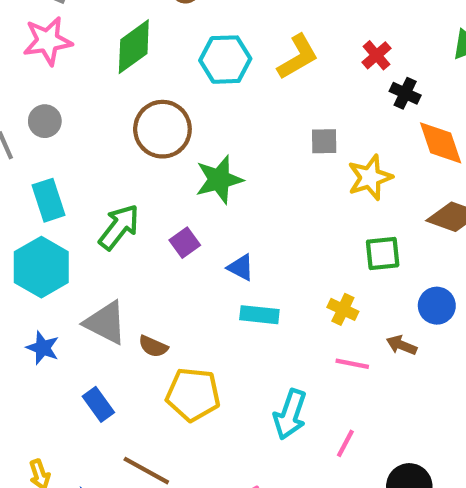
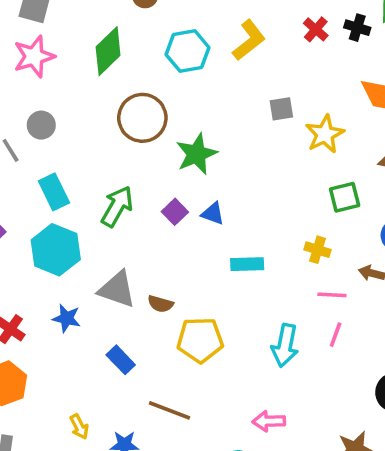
black cross: (405, 93) -> (357, 28), moved
blue triangle: (241, 267) -> (213, 214), moved
pink line: (345, 443) -> (336, 335), moved

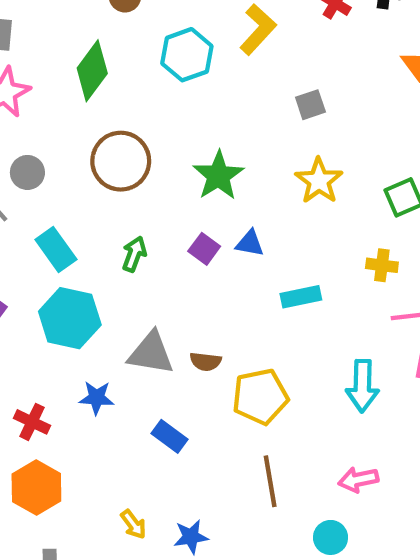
brown circle: (142, 118) -> (121, 161), moved
yellow star: (325, 134) -> (319, 181), moved
green arrow: (117, 206) -> (134, 254), size x0.7
brown line: (169, 410) -> (270, 481), moved, turned 69

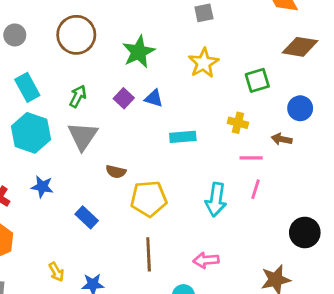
gray triangle: (151, 353) -> (83, 136), moved, turned 48

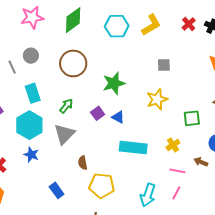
yellow cross: (238, 123) -> (173, 145), turned 32
cyan rectangle: (183, 137) -> (133, 148), size x1.5
brown semicircle: (116, 172) -> (83, 163), turned 56
blue star: (42, 187) -> (31, 155), moved

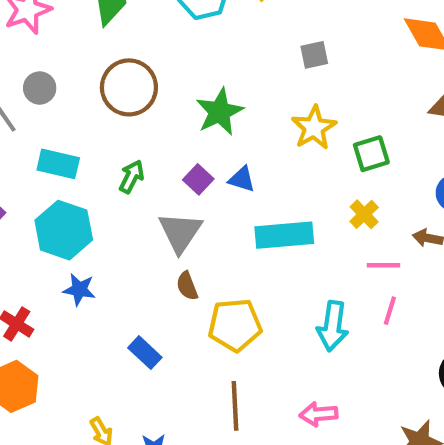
cyan rectangle: (33, 93) -> (58, 164), turned -48
green square: (192, 118) -> (371, 154), moved
gray triangle: (64, 134) -> (180, 232), moved

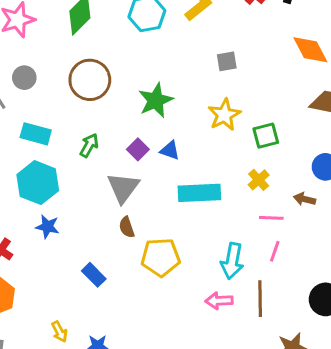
brown line: (235, 406) -> (260, 299), moved
pink arrow: (319, 414) -> (219, 301), moved

